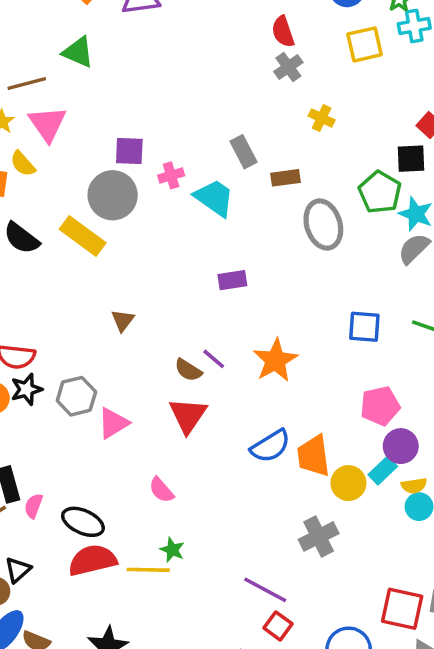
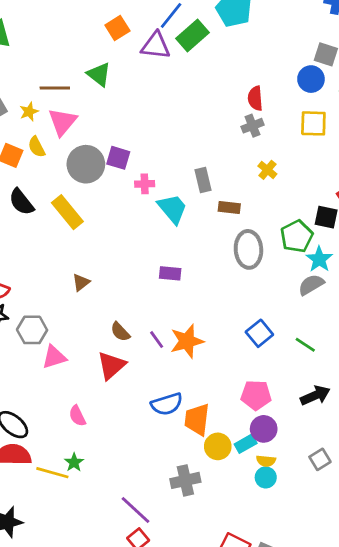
gray circle: (113, 195) -> (86, 164), moved
blue square: (364, 327) -> (259, 333), turned 32
purple line: (214, 359) -> (157, 340), moved

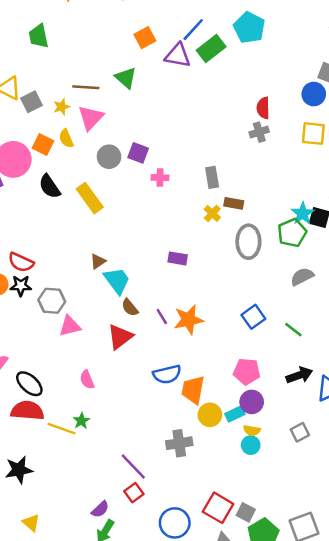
gray circle: (86, 164) -> (109, 157), size x0.7
yellow cross: (267, 170) -> (212, 213), moved
cyan trapezoid: (172, 209) -> (117, 281), moved
cyan star: (319, 259) -> (303, 214), moved

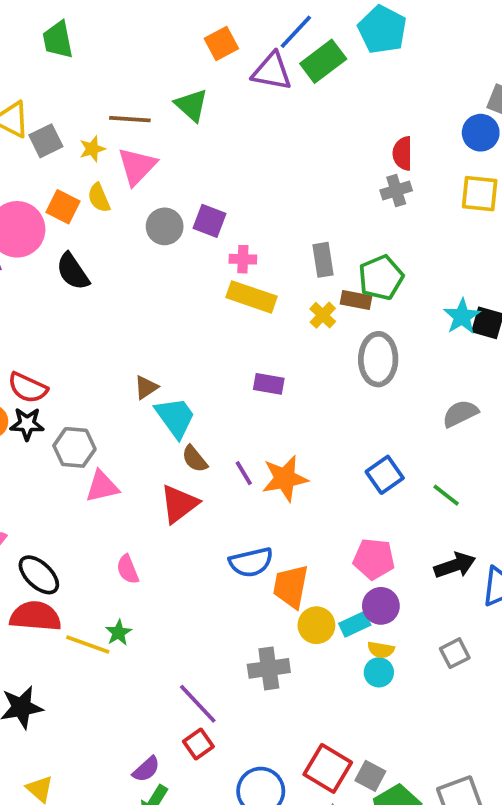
yellow rectangle: (90, 198) -> (252, 297), moved, turned -36
green pentagon: (292, 233) -> (381, 278), moved

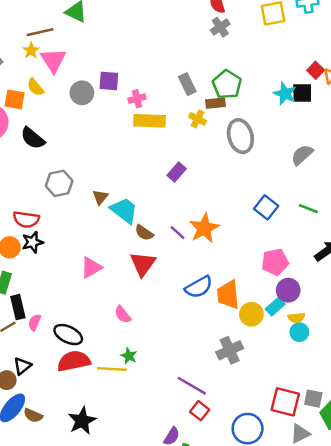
yellow star: (92, 149) -> (31, 51), moved
purple rectangle: (269, 384) -> (177, 172), turned -42
gray hexagon: (74, 447) -> (59, 183), moved

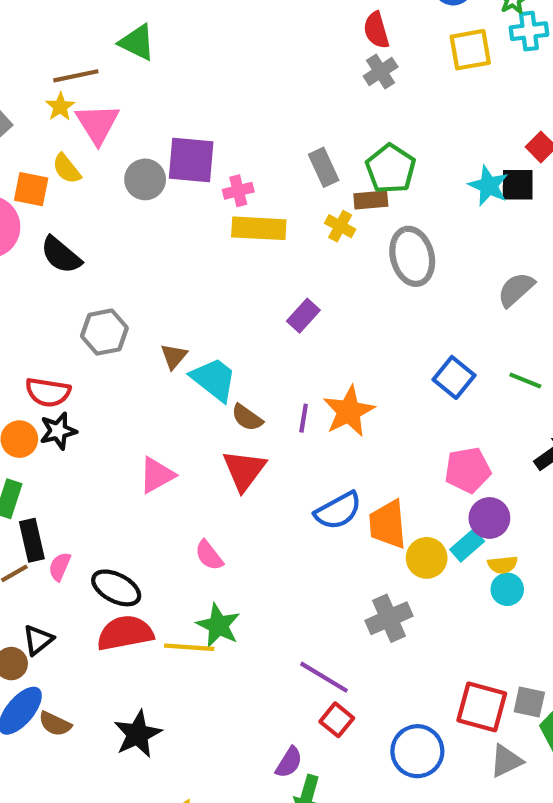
purple square: (109, 81) -> (191, 160), size x1.4
purple line: (177, 233) -> (304, 418), turned 56
green star: (129, 356) -> (218, 625), size x1.5

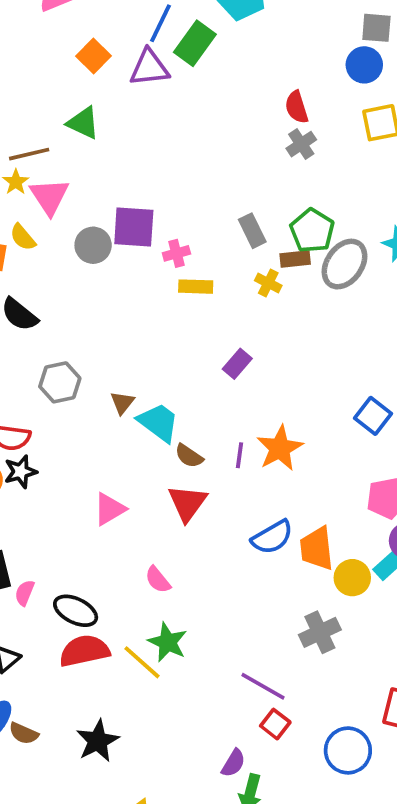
yellow rectangle: (259, 228) -> (196, 287), size x0.7
gray ellipse: (412, 256) -> (344, 264), moved, turned 51
yellow line: (189, 647) -> (142, 662), turned 39

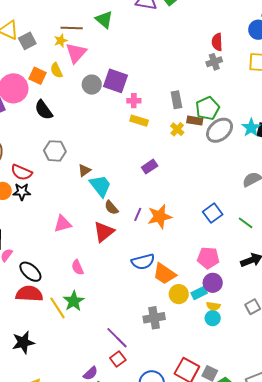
orange trapezoid: (317, 548) -> (164, 274), turned -65

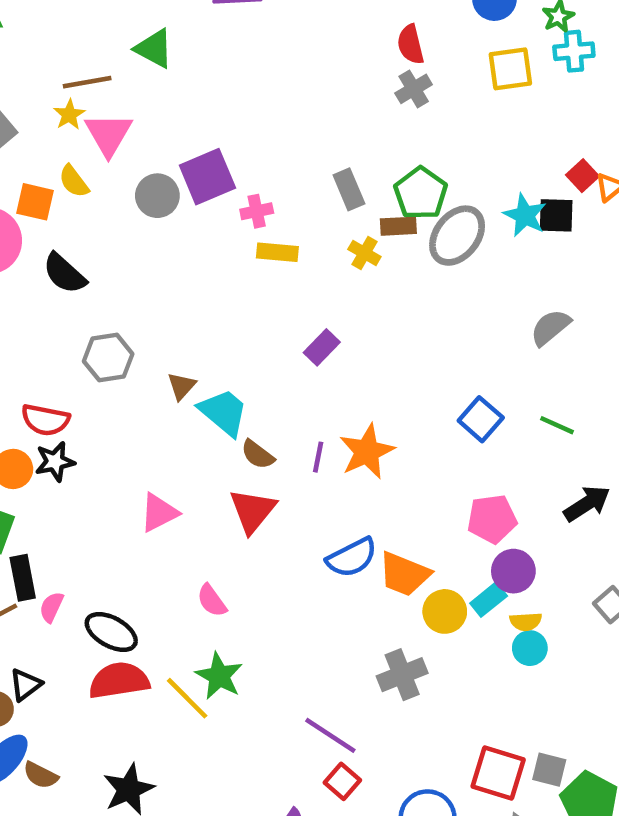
purple square: (115, 81) -> (207, 177), turned -30

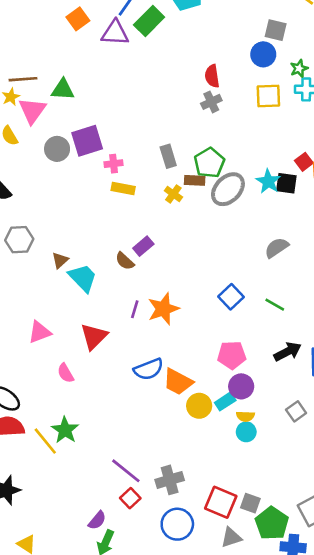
green triangle: (154, 49) -> (63, 90), moved, turned -30
brown semicircle: (258, 455) -> (125, 261), moved
pink semicircle: (212, 601) -> (66, 373), moved
gray cross: (402, 675) -> (170, 480), moved

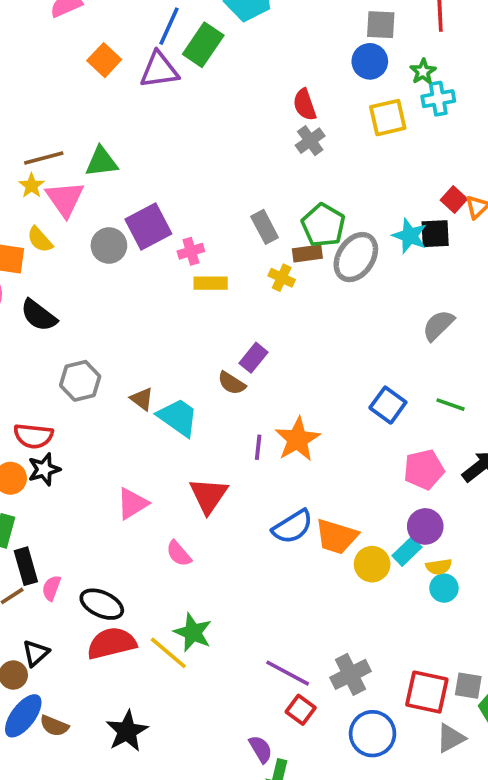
brown triangle: (60, 260) -> (142, 399), turned -30
pink pentagon: (232, 355) -> (424, 470), moved
purple semicircle: (97, 520) -> (261, 749), turned -60

